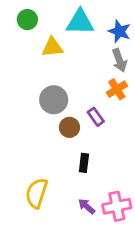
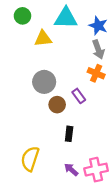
orange cross: (117, 89) -> (96, 73), turned -35

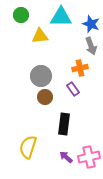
orange cross: (96, 73) -> (80, 68), moved, turned -35
brown circle: (57, 105) -> (45, 97), moved
black rectangle: (69, 134) -> (64, 124), size x1.5

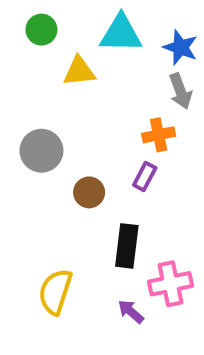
gray circle: (41, 76) -> (41, 151), moved
purple rectangle: (73, 89) -> (145, 177), turned 64
pink cross: (89, 157) -> (170, 284), moved

